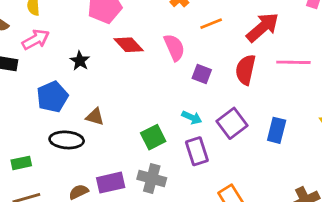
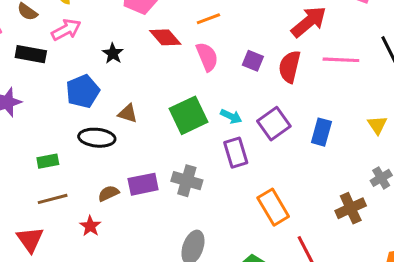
orange line: (211, 24) -> (208, 19), moved
pink semicircle: (174, 47) -> (207, 57), moved
purple square: (202, 74) -> (253, 61), moved
green square: (153, 137) -> (188, 115), moved, size x1.4

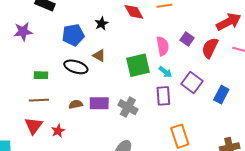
black star: (113, 53) -> (101, 24), moved
pink semicircle: (207, 57) -> (163, 46), moved
purple square: (274, 124) -> (192, 82), turned -30
red star: (90, 226) -> (58, 131), moved
red triangle: (30, 239) -> (34, 126), moved

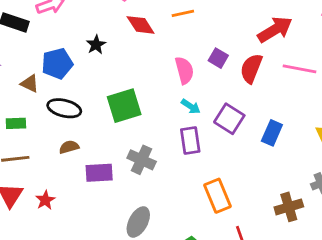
brown triangle: (99, 56) -> (30, 84), moved
green square: (138, 65) -> (124, 106), moved
purple rectangle: (99, 103) -> (99, 173), moved
brown semicircle: (76, 104) -> (69, 147), moved

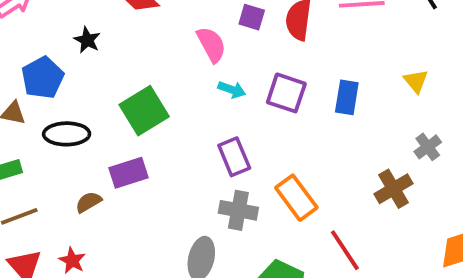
purple rectangle: (190, 140) -> (234, 157), moved
brown semicircle: (69, 147) -> (88, 202), moved
gray cross: (142, 160) -> (238, 210), moved
purple rectangle: (99, 173) -> (128, 173), moved

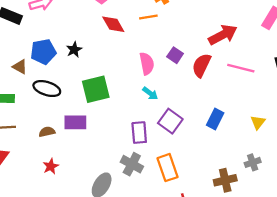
black star: (87, 40) -> (74, 50), moved
purple square: (286, 93) -> (170, 121), moved
red star: (72, 261) -> (51, 166), moved

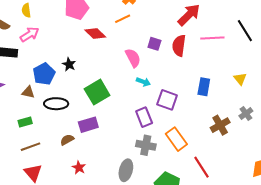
brown cross: (225, 180) -> (220, 125), moved

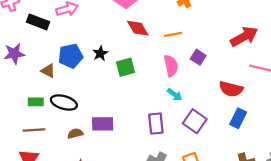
orange line: (123, 19) -> (173, 34), moved
red semicircle: (179, 46) -> (231, 89), moved, turned -100
green square: (97, 92) -> (125, 67), moved, size x0.7
black ellipse: (56, 104) -> (64, 103), moved
purple rectangle: (144, 117) -> (156, 124), moved

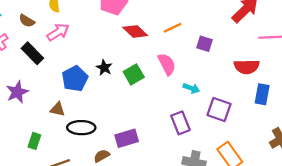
black rectangle: (38, 22) -> (32, 53), turned 40
pink semicircle: (171, 66) -> (167, 64), moved
brown triangle: (48, 71) -> (58, 109), moved
green rectangle: (36, 102) -> (34, 141), moved, turned -56

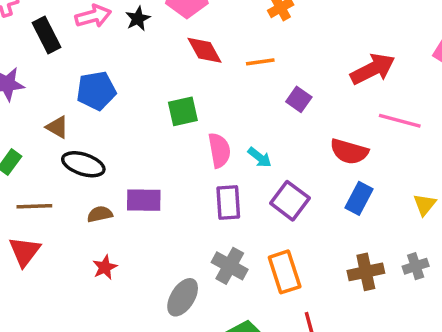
pink semicircle: (167, 64) -> (219, 150), moved
black star: (104, 68) -> (138, 19), moved

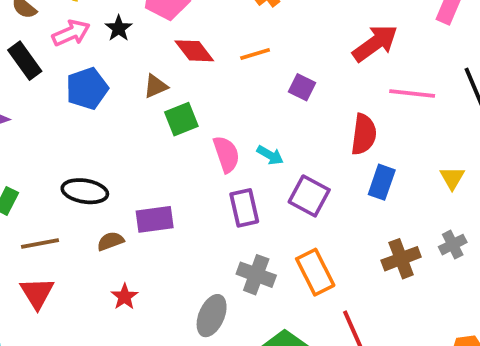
blue pentagon: (96, 91) -> (87, 89), moved
brown triangle: (57, 127) -> (156, 86), moved, turned -45
red semicircle: (349, 152) -> (364, 134), turned -90

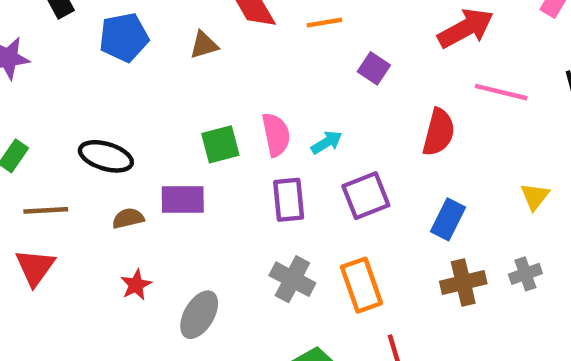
green square: (181, 119) -> (220, 144), moved
cyan arrow: (270, 155) -> (327, 142), turned -68
blue rectangle: (382, 182) -> (448, 219), moved
purple square: (309, 196) -> (366, 196), turned 33
gray ellipse: (212, 316) -> (199, 315), moved

